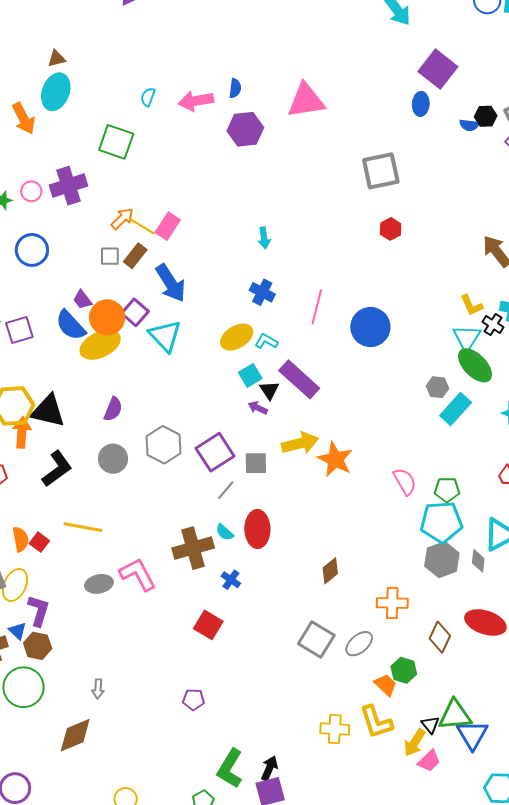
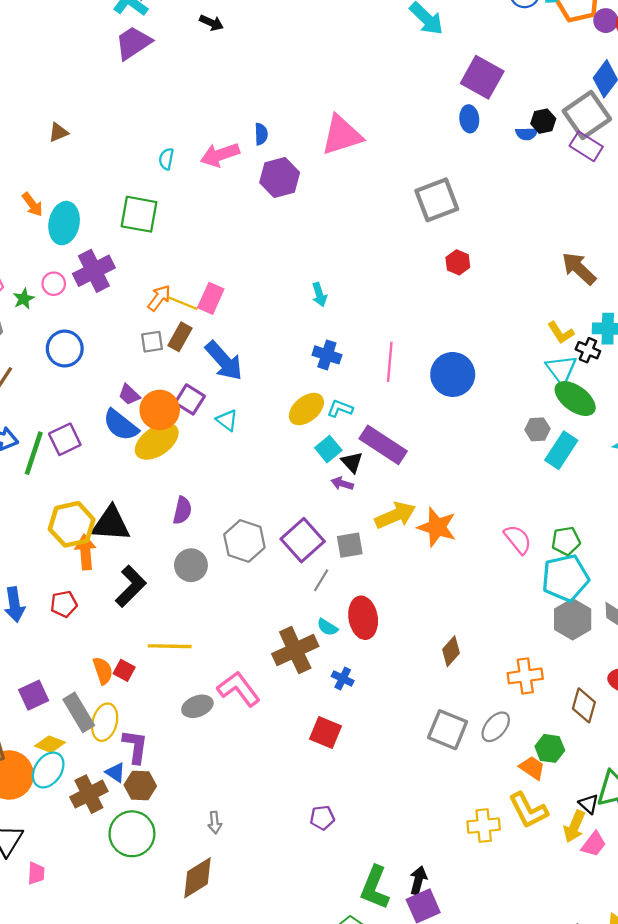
cyan ellipse: (56, 92) -> (64, 223), moved
orange arrow: (24, 118) -> (32, 204), size x0.7
cyan triangle: (165, 336) -> (227, 420), size x0.6

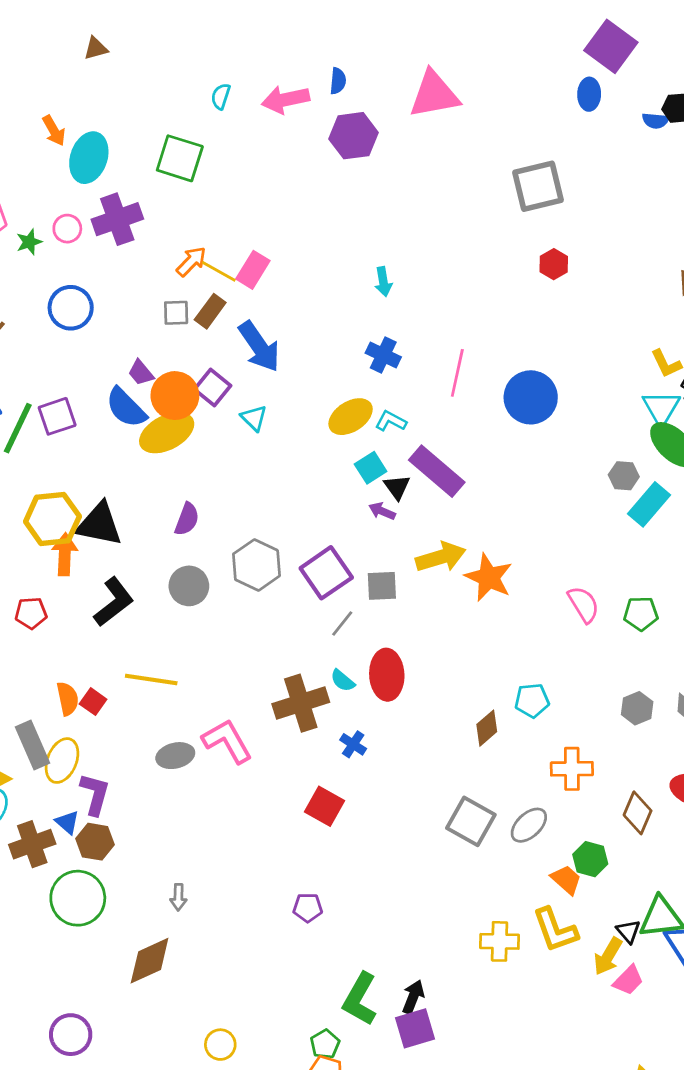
cyan pentagon: (565, 578) -> (532, 700), moved, size x0.6
gray hexagon: (573, 619) -> (637, 708), size x0.7

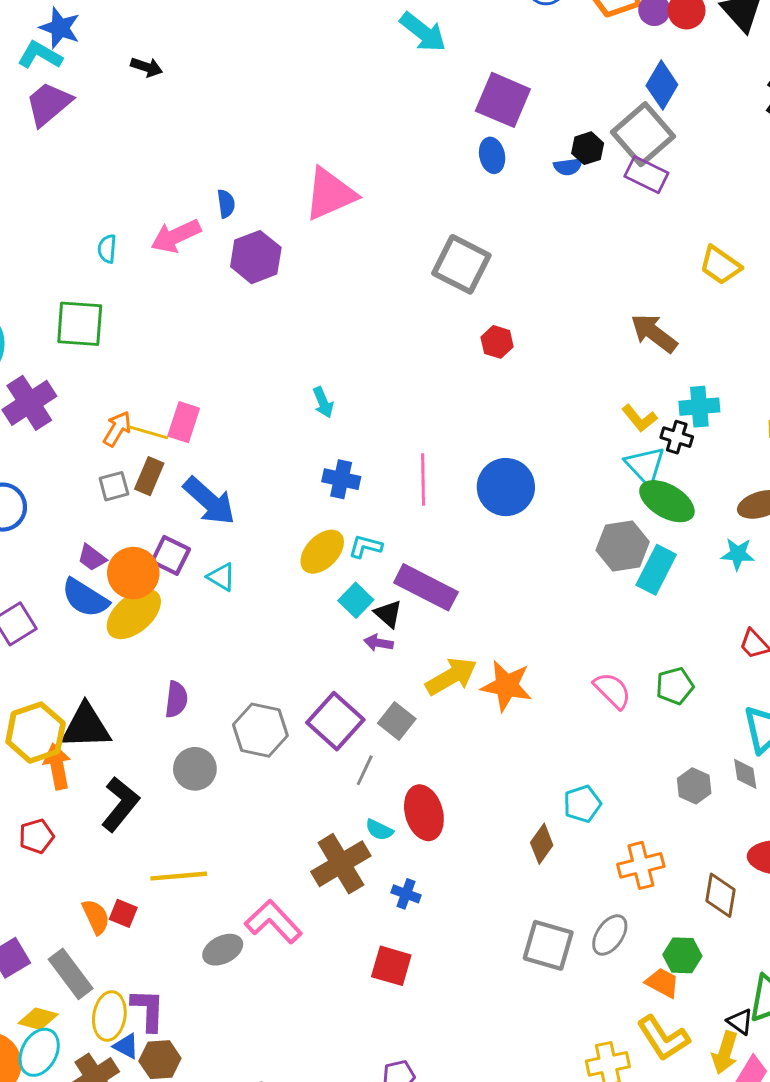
gray square: (538, 186) -> (461, 264), turned -36
gray hexagon: (624, 476) -> (623, 546), size x1.6
gray square: (382, 586) -> (397, 721), turned -36
yellow ellipse: (62, 761) -> (109, 1016), moved

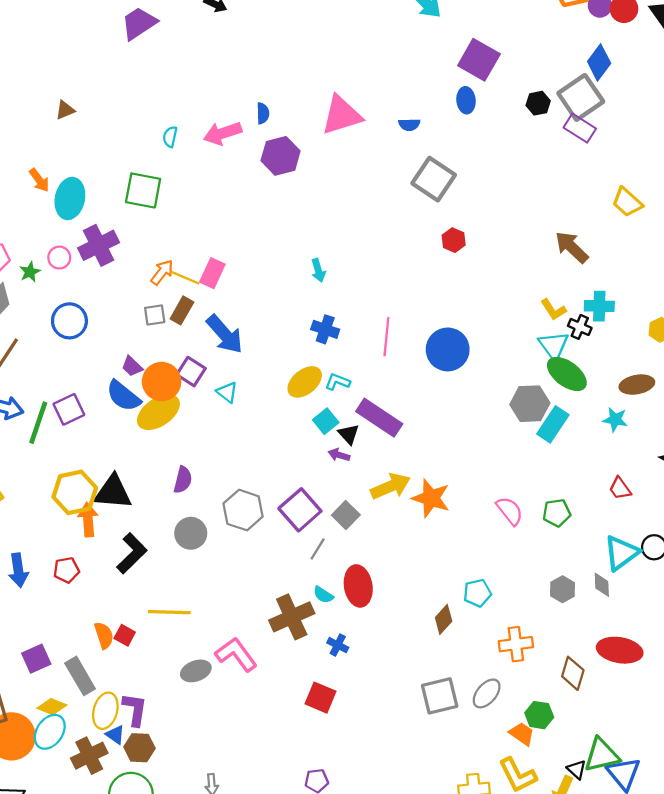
blue semicircle: (568, 167) -> (409, 125), moved
gray square: (548, 945) -> (440, 696), turned -36

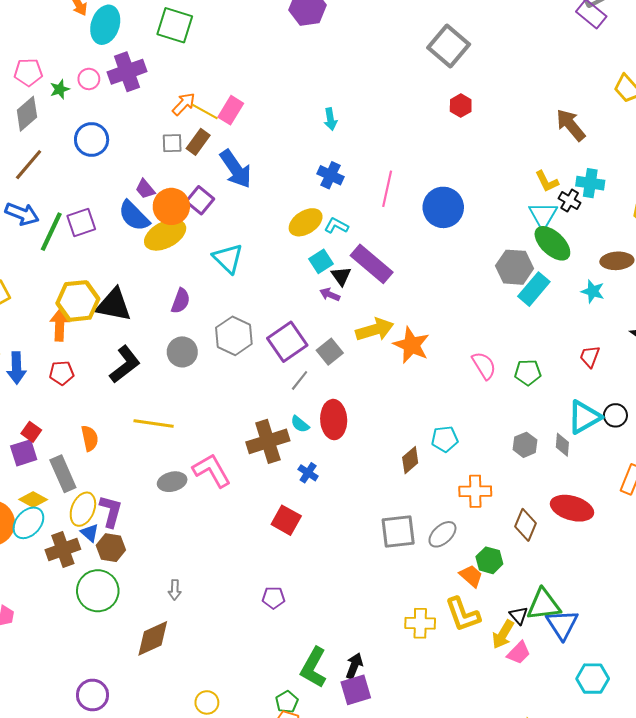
cyan triangle: (227, 392) -> (228, 258), moved, size x1.5
red trapezoid: (620, 488) -> (590, 356), turned 50
orange arrow: (88, 520) -> (60, 325), moved
red square: (125, 635) -> (31, 432), moved

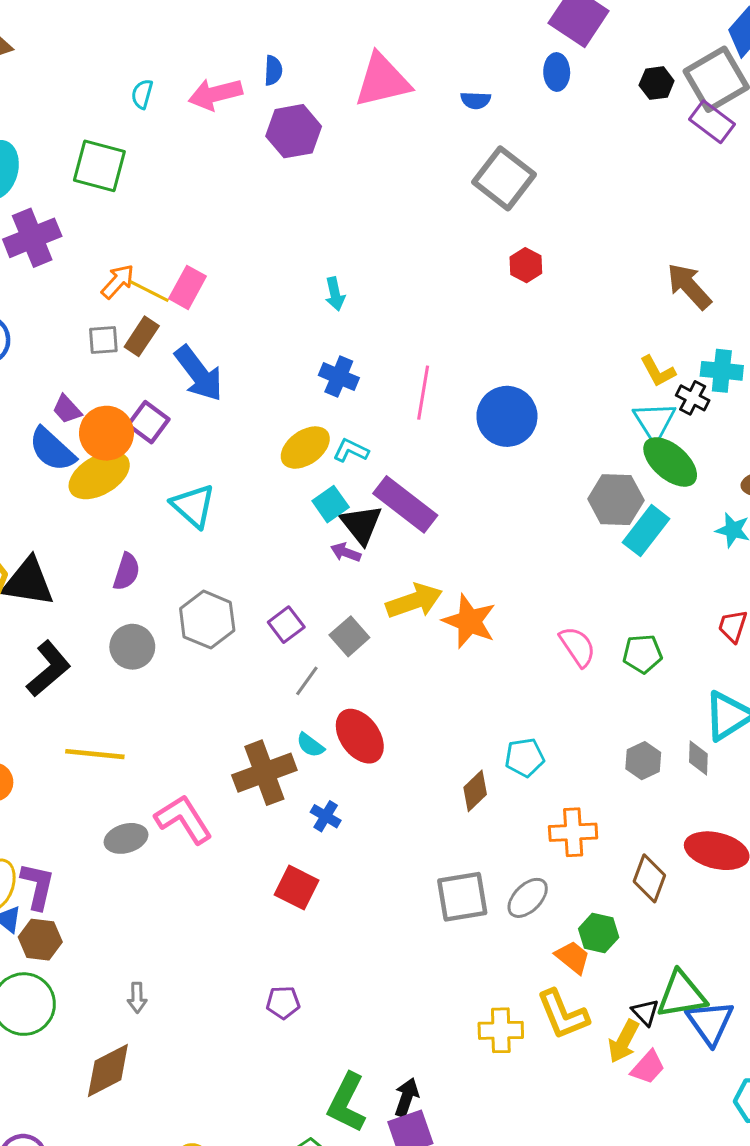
black triangle: (341, 276) -> (361, 524), size x1.4
purple square: (287, 342) -> (286, 625), size x0.6
red ellipse: (334, 420) -> (360, 736), turned -30

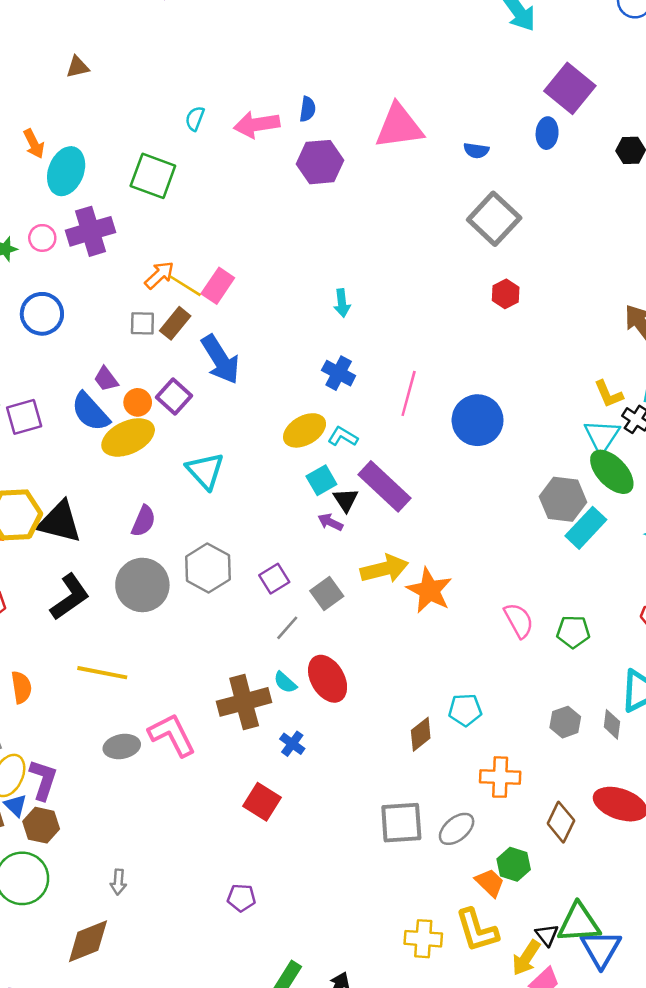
orange circle: (106, 433) -> (138, 402), size x0.6
black triangle: (361, 524) -> (346, 500), size x0.7
gray circle: (132, 647) -> (142, 585), size x1.4

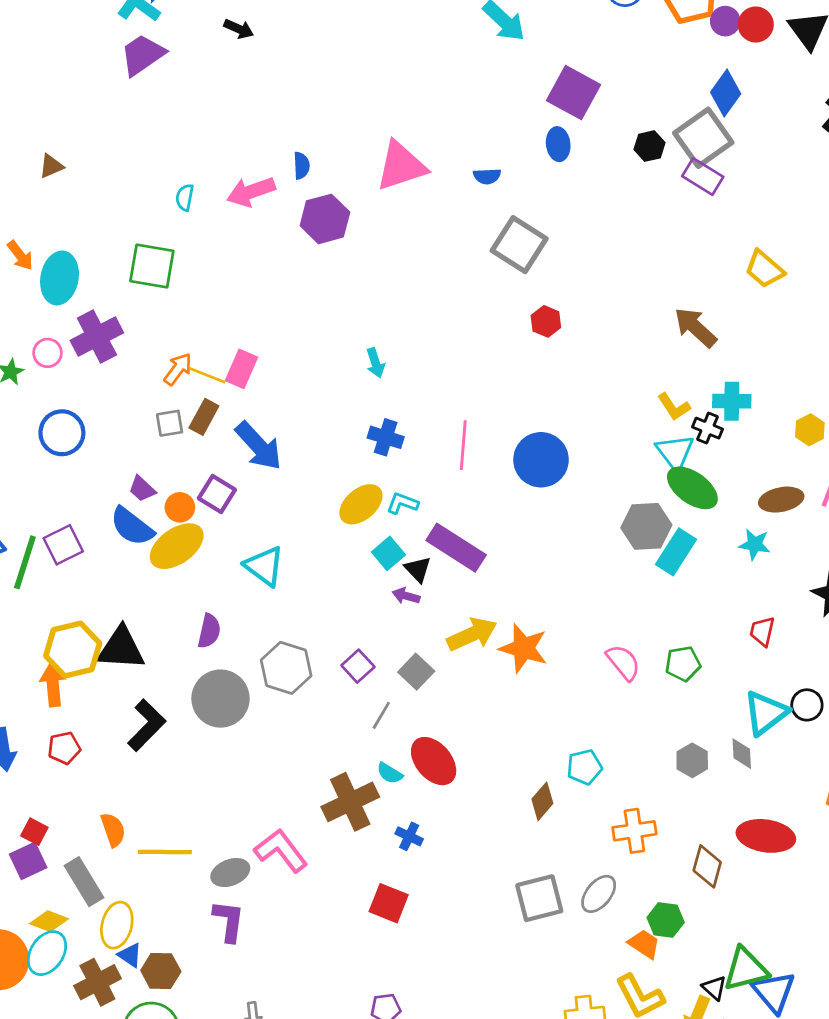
yellow line: (102, 673) -> (165, 852), moved
purple L-shape: (43, 780) -> (229, 921), moved

